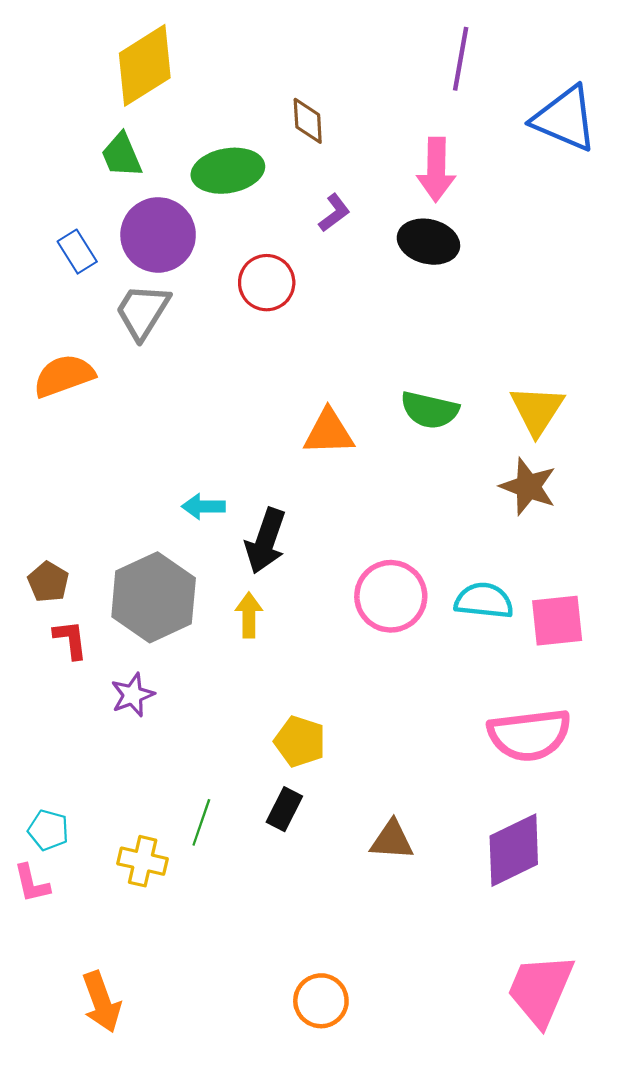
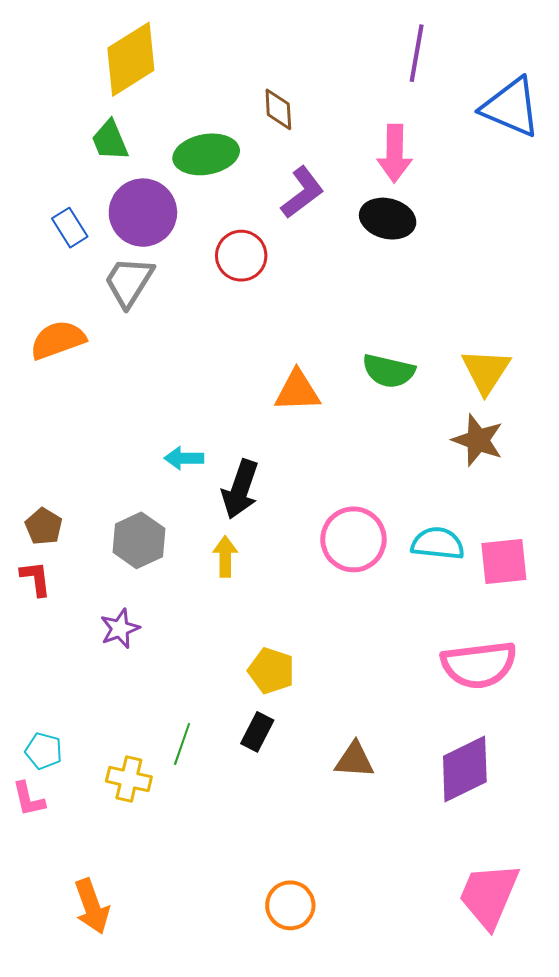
purple L-shape: (334, 213) -> (302, 193), size x1.5
gray hexagon: (154, 597) -> (139, 540), size x0.7
red L-shape: (70, 639) -> (36, 579), moved

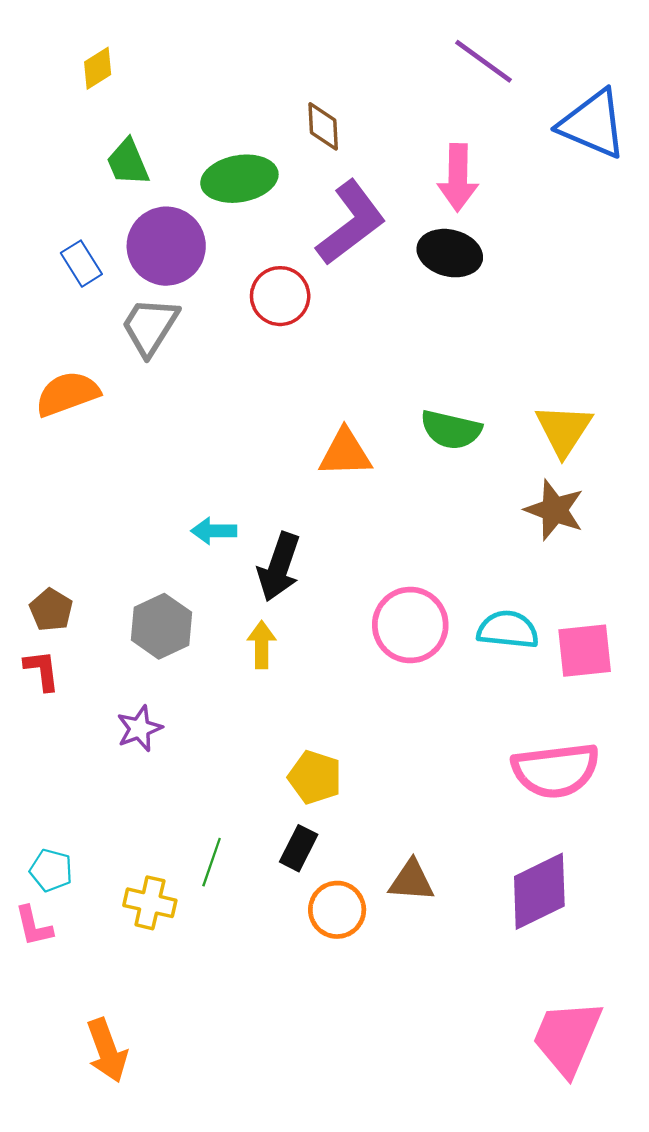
purple line: (417, 53) -> (484, 61), turned -64
yellow diamond: (131, 59) -> (98, 68), moved, size x0.5
purple L-shape: (302, 193) -> (351, 223), size x1.4
orange circle: (290, 905) -> (337, 910), moved

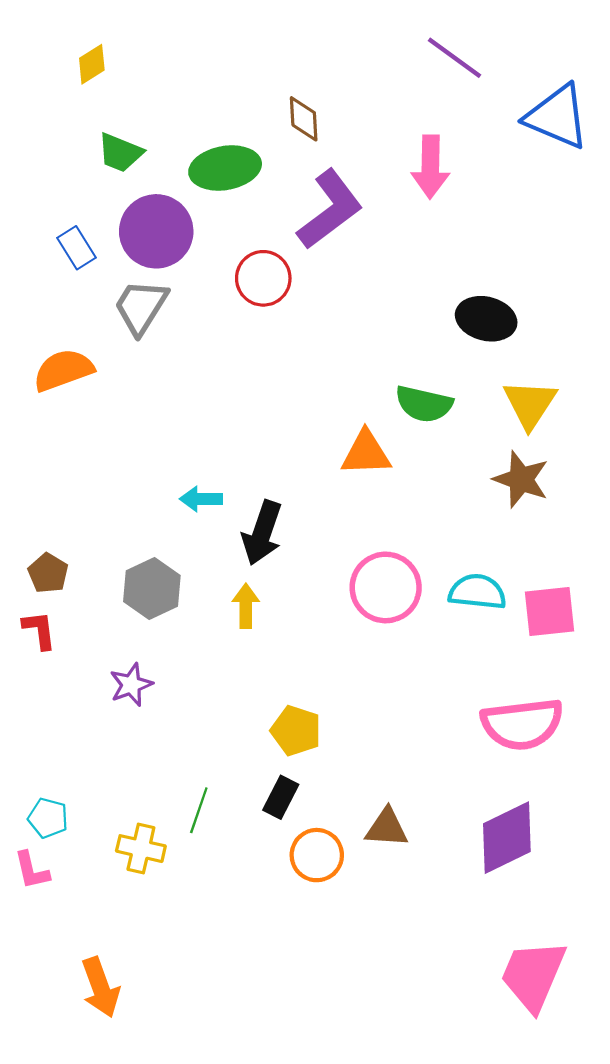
green trapezoid: (128, 162) -> (120, 153), turned -45
black ellipse: (450, 253) -> (486, 319), moved
orange triangle: (345, 453) -> (366, 453), moved

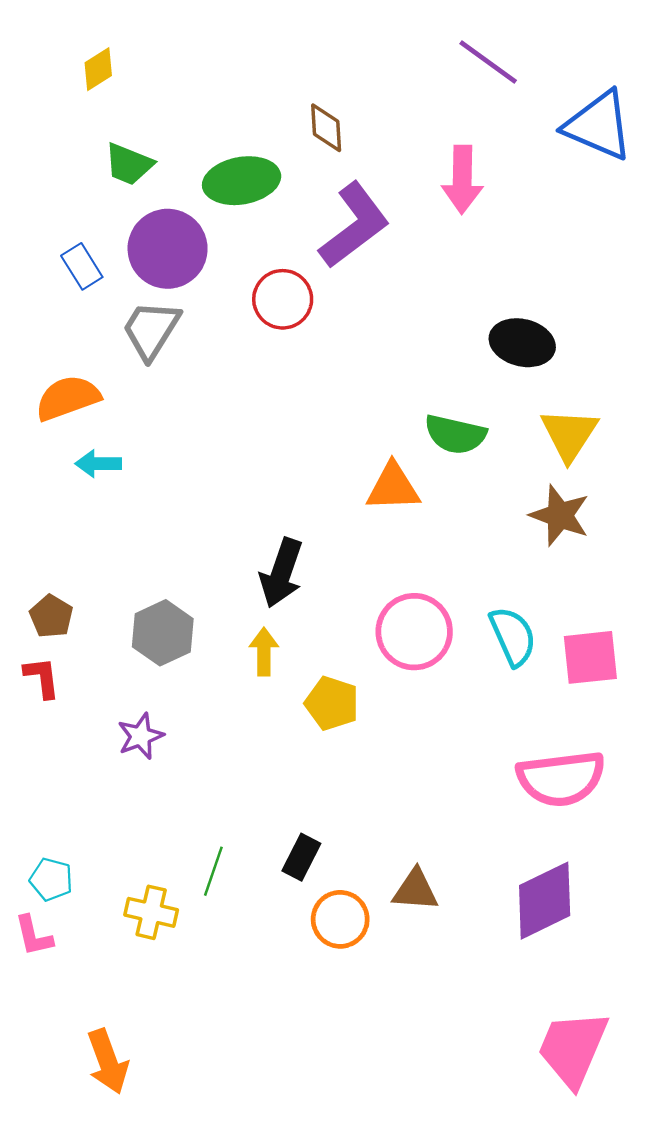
cyan arrow: (201, 499) -> (98, 464), moved
cyan semicircle: (477, 592) -> (513, 636), turned 60
yellow pentagon: (296, 731) -> (332, 703), moved

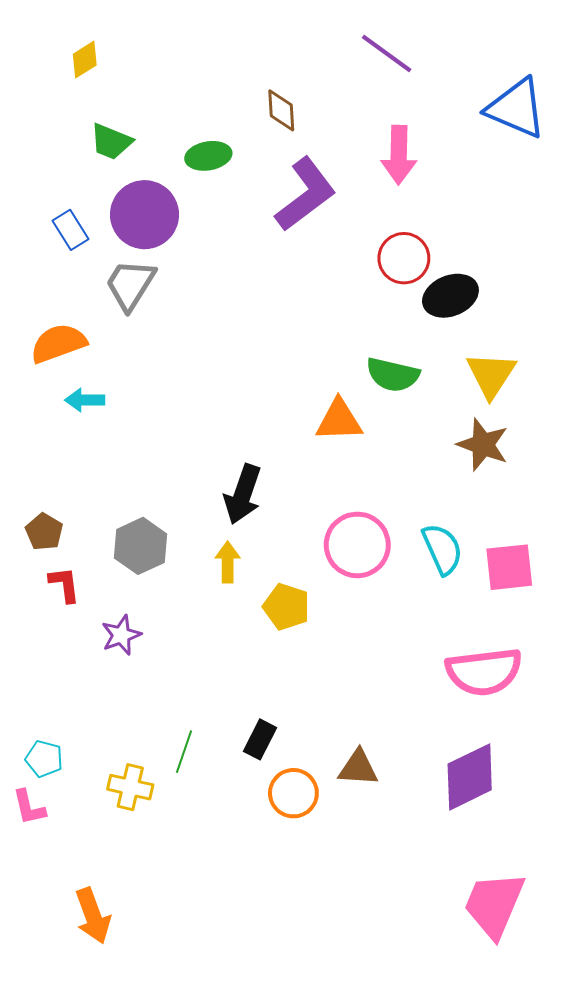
purple line: (488, 62) -> (387, 54), moved
green ellipse: (242, 181) -> (208, 156), size x0.7
red circle: (283, 299) -> (404, 258), moved
black ellipse: (522, 343) -> (450, 296), turned -36
red L-shape: (42, 677) -> (64, 584), moved

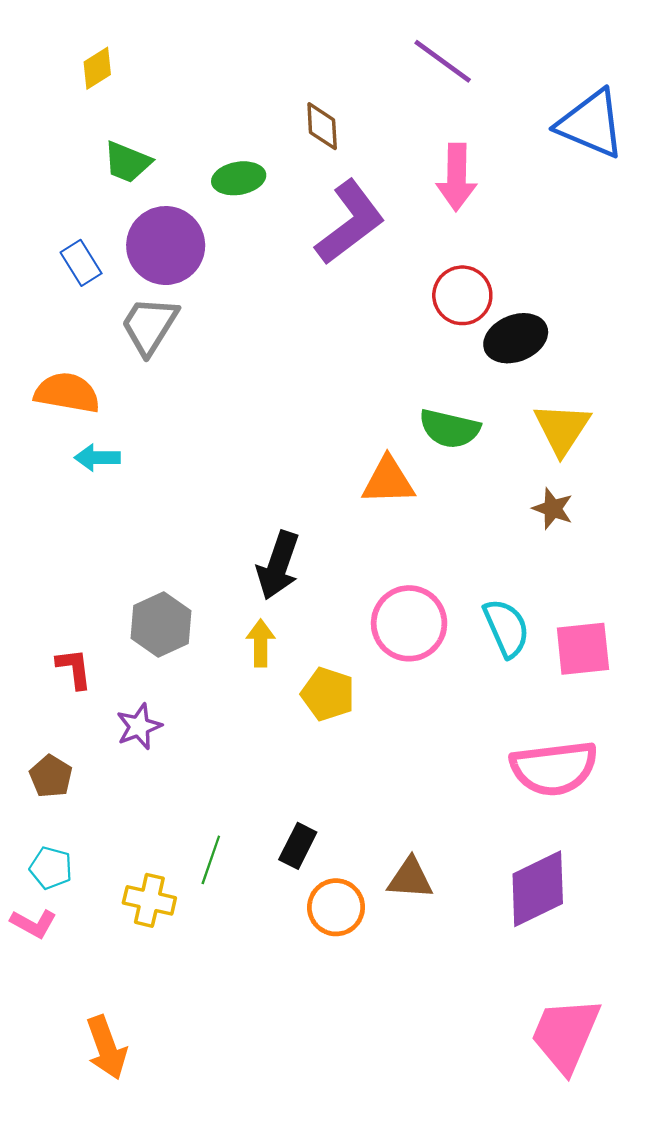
orange semicircle: (58, 343) -> (67, 393), turned 30
brown star: (483, 445) -> (553, 509), size x0.7
brown pentagon: (44, 532) -> (51, 776), moved
pink L-shape: (29, 807) -> (34, 924), turned -48

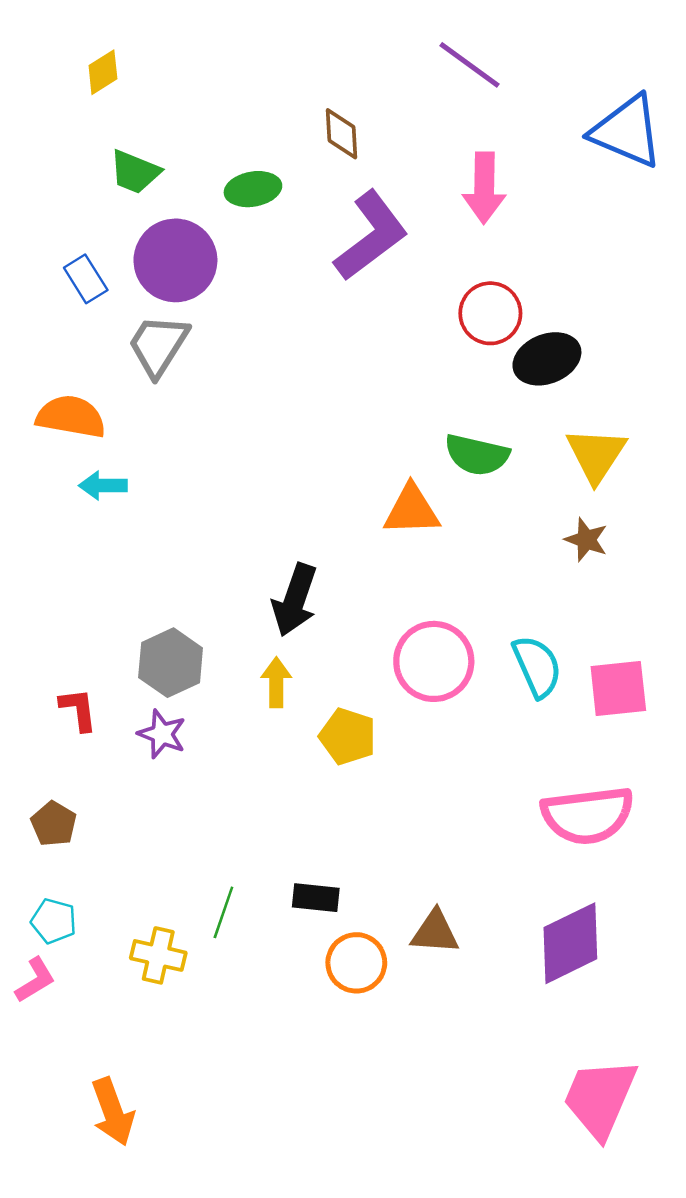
purple star: (139, 726) -> (162, 734), moved, turned -30
black rectangle: (298, 846) -> (316, 898), turned 69
pink L-shape: (34, 924) -> (35, 980), turned -60

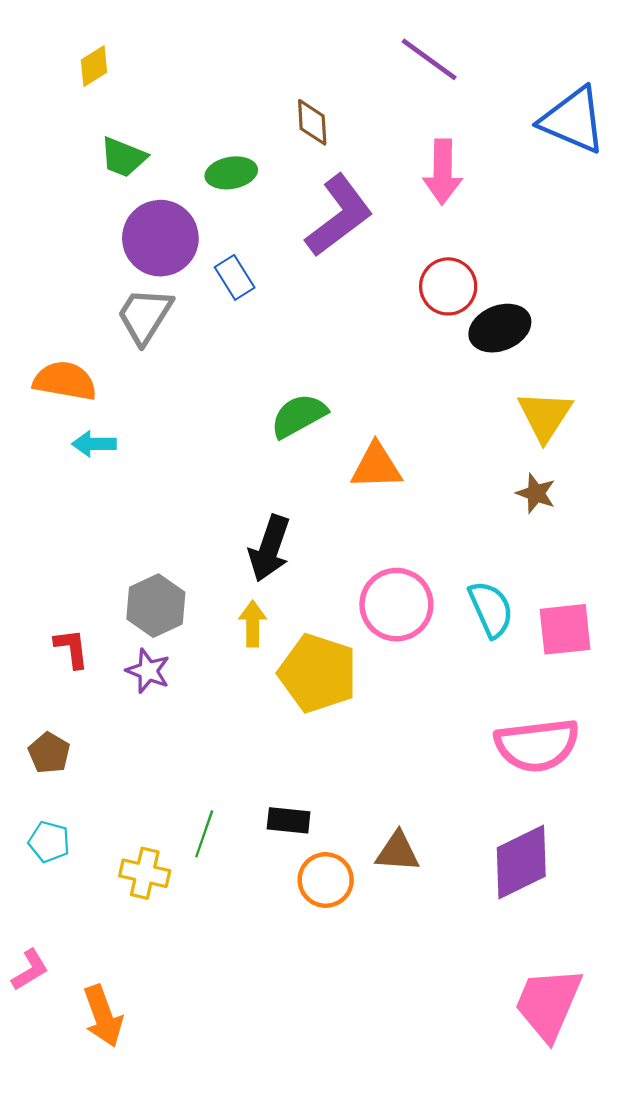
blue rectangle: (86, 279) -> (235, 277), moved
green semicircle: (477, 455) -> (299, 416), moved, turned 138
yellow pentagon: (348, 736) -> (318, 673), size x1.5
pink L-shape: (35, 980) -> (30, 970), moved

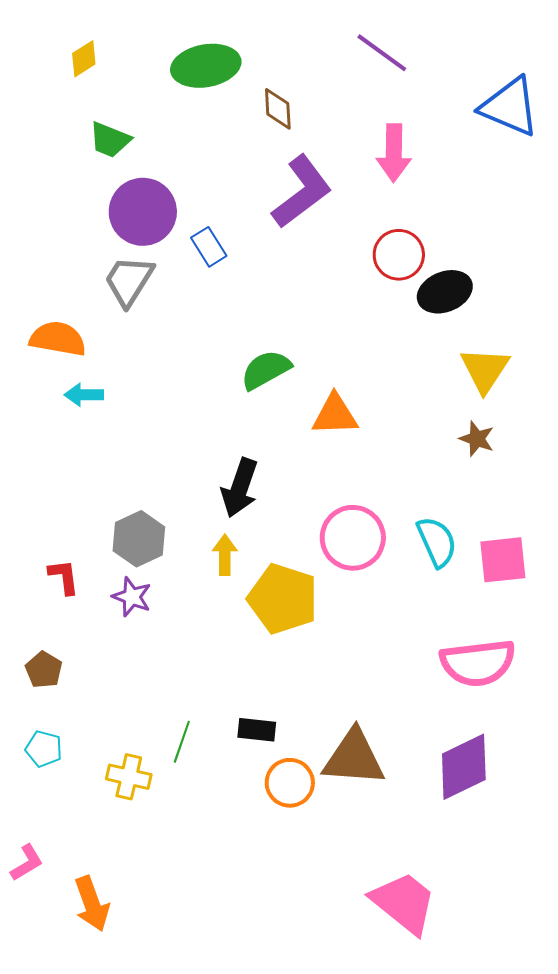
green ellipse: (231, 173) -> (206, 66), moved, size x1.5
brown triangle: (398, 852) -> (354, 758), size x1.6
pink trapezoid: (548, 1004) -> (404, 903), moved, turned 106

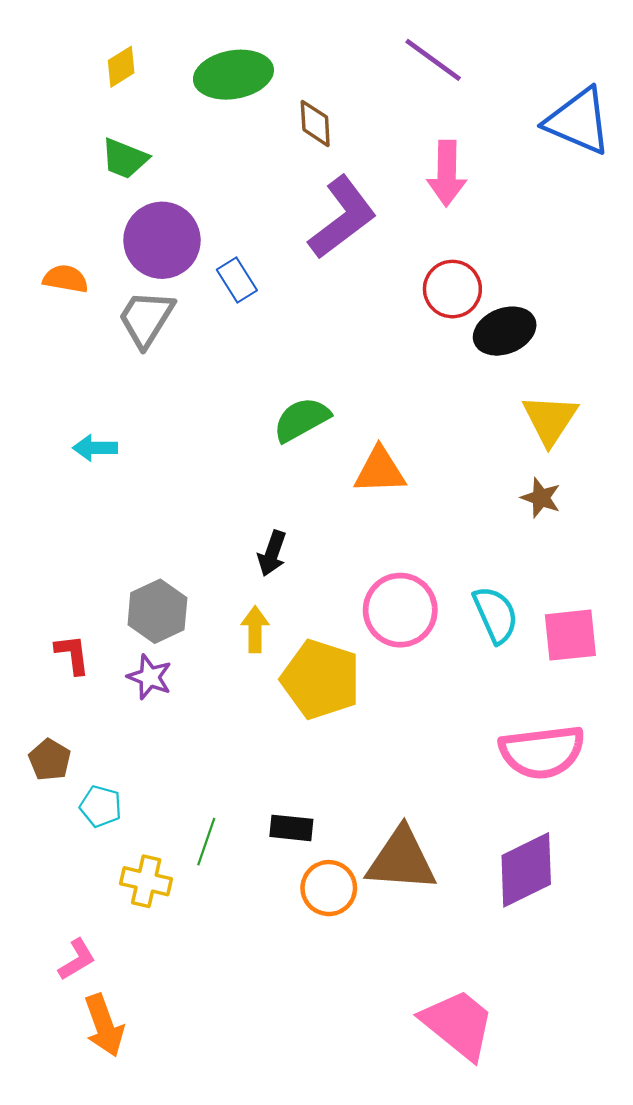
yellow diamond: (84, 59) -> (121, 67), moved
orange semicircle: (58, 339) -> (66, 279), moved, size x0.7
black arrow: (240, 488) -> (272, 553), size x0.7
cyan pentagon: (44, 749) -> (101, 806), moved
pink L-shape: (27, 863) -> (77, 960), moved

